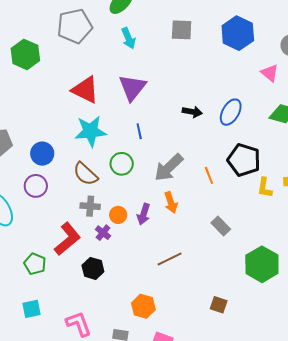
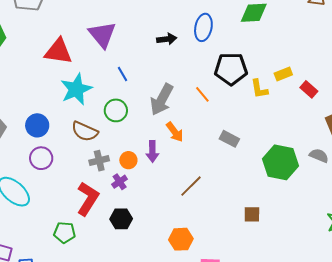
purple cross: (103, 233) -> (120, 182), turned 35

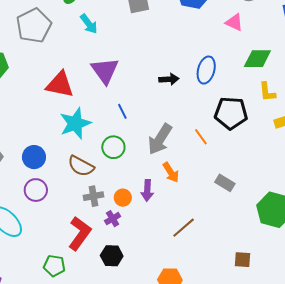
yellow L-shape: (259, 89) -> (267, 92), moved

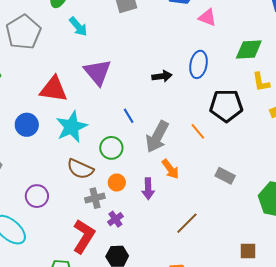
pink triangle: (234, 22) -> (207, 18), moved
blue line: (122, 111) -> (129, 116), moved
blue circle: (34, 157) -> (27, 125), moved
orange circle: (123, 198) -> (117, 183), moved

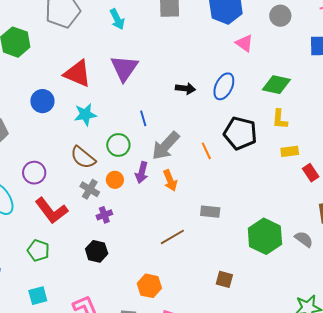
cyan star: (72, 127) -> (85, 114), size x0.7
gray rectangle: (225, 176) -> (210, 212), moved, turned -36
purple arrow: (148, 189) -> (142, 172), moved
gray cross: (95, 198) -> (90, 189), turned 30
red L-shape: (84, 236) -> (51, 211), moved, turned 96

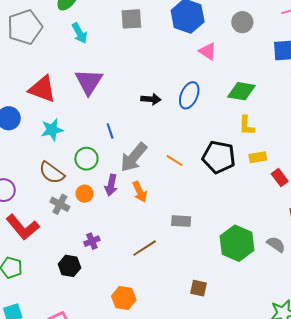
black pentagon: (240, 133) -> (219, 157), moved
orange line: (206, 151) -> (175, 161), turned -30
purple cross: (104, 215) -> (92, 241), moved

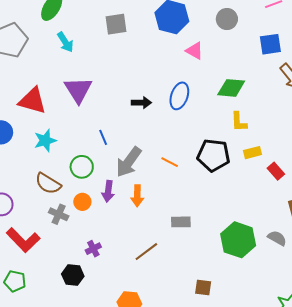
orange arrow: (140, 192) -> (137, 196), turned 30

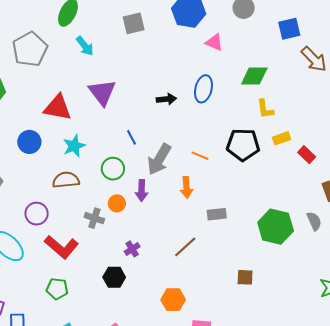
brown semicircle: (48, 183) -> (66, 180), moved, turned 148
orange arrow: (137, 196) -> (187, 187), moved
gray semicircle: (277, 238) -> (314, 221), turned 42

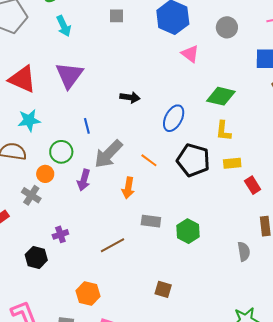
gray square: (134, 23) -> (116, 16), size x0.7
blue ellipse: (203, 89) -> (174, 118), moved
orange circle: (117, 203) -> (45, 174), moved
green hexagon: (276, 227) -> (188, 231), moved, size x0.7

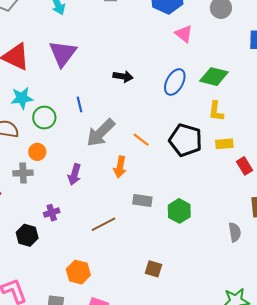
blue ellipse: (174, 118) -> (175, 82), moved
green circle: (61, 152) -> (44, 118), moved
purple arrow: (84, 180) -> (74, 174), moved
gray cross: (31, 195) -> (23, 173), turned -36

